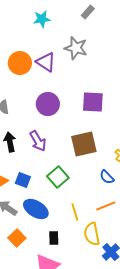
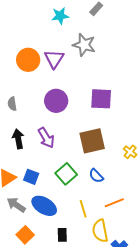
cyan star: (42, 19) -> (60, 16), moved
purple triangle: (46, 62) -> (54, 59), turned 30
blue semicircle: (107, 177) -> (96, 176), moved

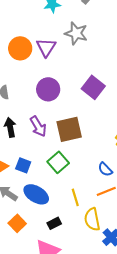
purple square: (101, 99) -> (93, 87), turned 35
brown square: (92, 141) -> (69, 129), moved
blue semicircle: (96, 176) -> (105, 169), moved
black rectangle: (62, 235) -> (54, 223), turned 64

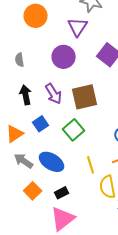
purple triangle: (46, 47) -> (78, 27), moved
blue square: (23, 165) -> (41, 124), moved, turned 35
black rectangle: (54, 223) -> (62, 193), moved

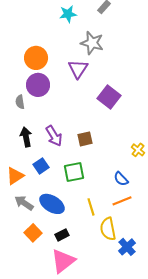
purple circle: (64, 57) -> (38, 85), moved
brown square: (85, 97) -> (85, 139), size x0.6
green square: (74, 130) -> (74, 172), turned 30

